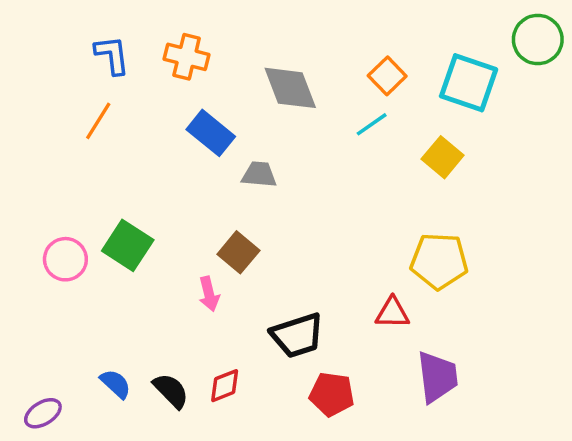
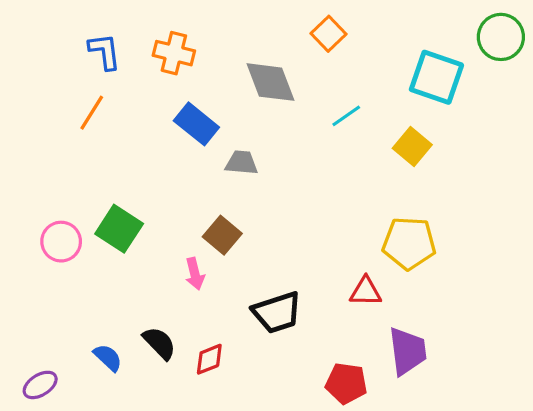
orange square: (387, 76) -> (329, 34), moved
black semicircle: (171, 391) -> (159, 343), moved
red pentagon: (332, 394) -> (346, 383), moved

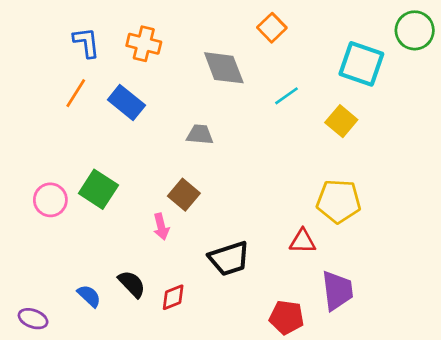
blue rectangle: (196, 124) -> (126, 102), moved
purple ellipse: (40, 385) -> (33, 319), turned 52

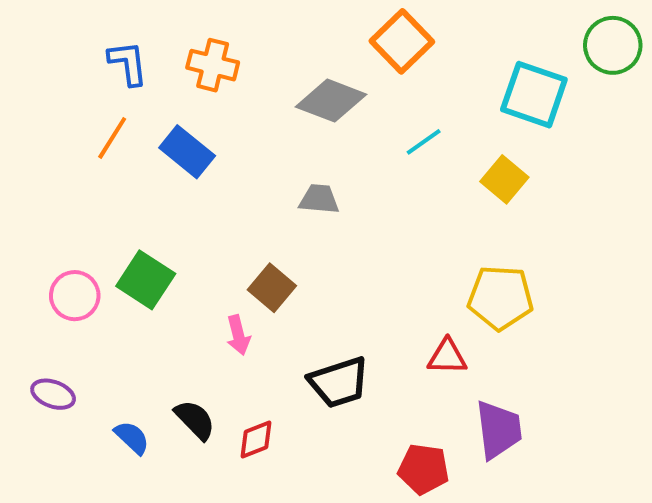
orange square: (272, 28) -> (402, 41), size x1.4
gray diamond: (224, 68) -> (331, 101), turned -48
gray trapezoid: (200, 134) -> (319, 199), moved
purple ellipse: (33, 319) -> (53, 394), moved

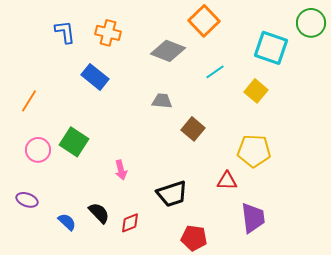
orange line: (112, 138) -> (29, 101), moved
brown square: (272, 288) -> (193, 129), moved
red pentagon: (424, 469) -> (194, 238), moved

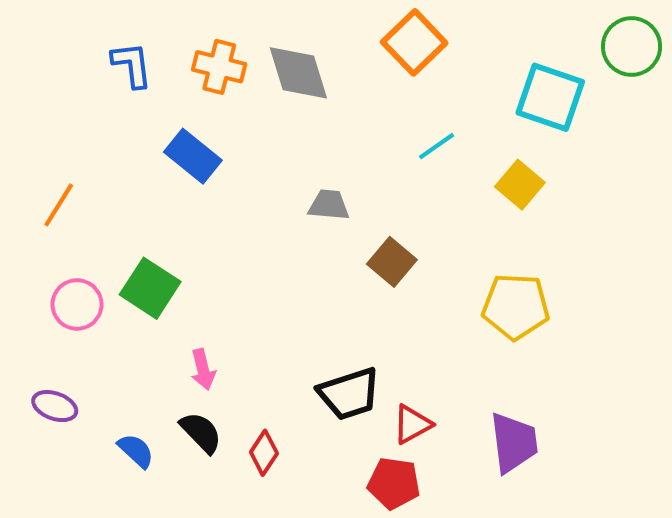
gray diamond: (168, 51) -> (298, 73), moved, turned 52
pink arrow: (121, 170) -> (203, 369), moved
red triangle: (227, 181) -> (412, 424), moved, turned -30
red diamond: (130, 223) -> (264, 453), turned -35

